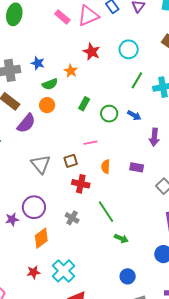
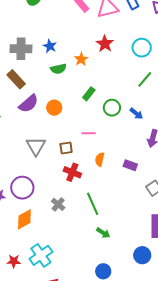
orange circle: (47, 105) -> (54, 108), moved
red star: (34, 272) -> (14, 261), moved

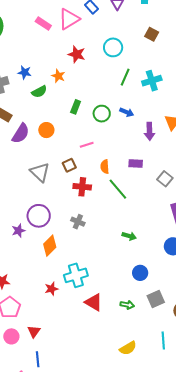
green line: (93, 204) -> (118, 189), moved
cyan cross: (41, 255) -> (76, 275), turned 35

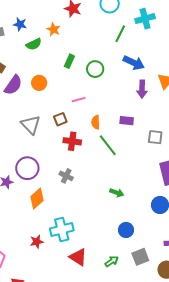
cyan cross: (152, 81) -> (145, 19), moved
blue arrow: (127, 112) -> (134, 63), moved, size x1.5
gray square: (165, 179) -> (155, 137), turned -35
green arrow: (127, 305) -> (112, 261), turned -48

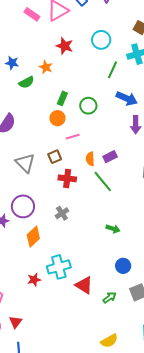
orange circle: (39, 83) -> (57, 118), moved
purple rectangle: (127, 121) -> (110, 157), moved, turned -32
gray cross: (66, 176) -> (62, 213), turned 32
red triangle: (78, 257) -> (84, 285), moved

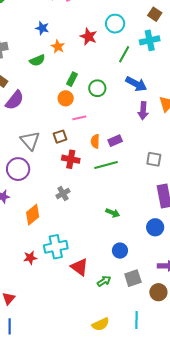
red star: (65, 46) -> (88, 37), moved
blue star: (12, 63) -> (42, 28), moved
green line: (103, 182) -> (106, 165), turned -70
purple circle: (23, 206) -> (18, 169), moved

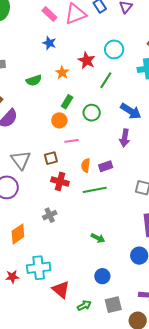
blue star: (42, 28) -> (49, 43), moved
orange star: (58, 47) -> (62, 72), moved
green line: (124, 54) -> (106, 80), moved
purple arrow: (143, 111) -> (125, 138), moved

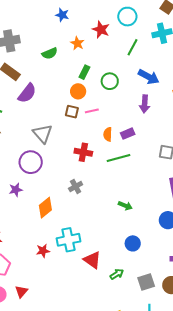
green line: (106, 80) -> (133, 47), moved
brown square: (51, 158) -> (72, 112), moved, turned 32
gray square: (113, 305) -> (146, 282), moved

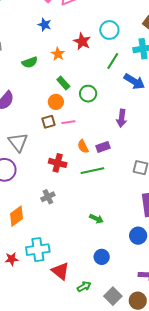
green rectangle: (84, 72) -> (63, 83), turned -72
blue arrow: (149, 77) -> (134, 82), moved
brown square: (72, 112) -> (48, 122), turned -32
orange semicircle: (108, 134) -> (83, 146), turned -32
gray square: (146, 282) -> (113, 296), turned -30

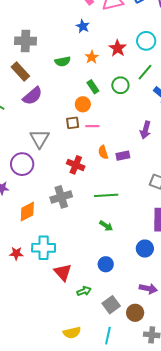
green circle: (88, 94) -> (120, 85), moved
green line: (92, 171) -> (106, 195), moved
gray cross: (48, 197) -> (61, 197), size x1.5

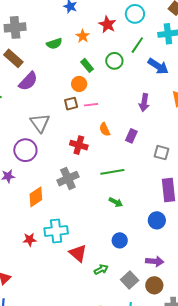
purple rectangle: (123, 156) -> (131, 136), moved, turned -48
purple arrow: (148, 289) -> (155, 261), moved

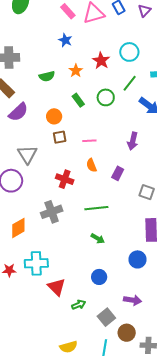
orange circle: (79, 84) -> (54, 116), moved
pink line: (91, 105) -> (89, 141), moved
brown circle: (154, 285) -> (127, 333), moved

